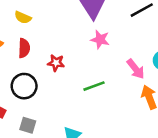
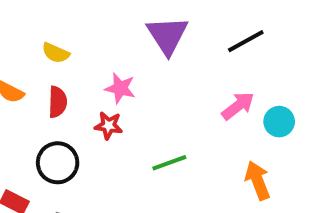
pink star: (100, 39) -> (120, 88), moved
pink arrow: (136, 69) -> (238, 106), moved, turned -90

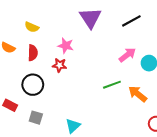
green line: (169, 163) -> (112, 85), moved
orange arrow: (258, 180) -> (138, 94), turned -30

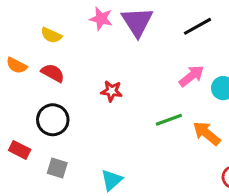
pink star: (66, 46) -> (101, 19), moved
red semicircle: (33, 53) -> (53, 73), turned -63
red star: (60, 65) -> (112, 91), moved

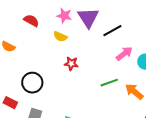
black line: (198, 26) -> (112, 31), moved
yellow semicircle: (51, 35) -> (60, 37), moved
red semicircle: (53, 73) -> (31, 21), moved

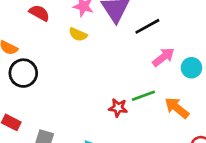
red star: (71, 64) -> (118, 108), moved
black circle: (32, 83) -> (23, 73), moved

